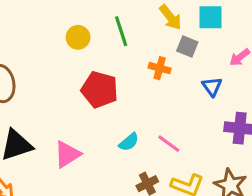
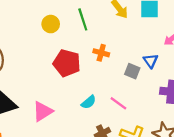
gray square: (187, 47) -> (132, 71), moved
orange cross: (160, 68) -> (101, 53), moved

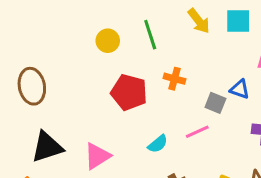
blue triangle: (151, 61) -> (240, 89), turned -35
pink line: (118, 103) -> (197, 132), moved, turned -60

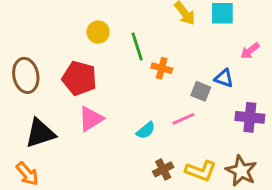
green line: (150, 35) -> (137, 46), moved
red pentagon: (129, 92) -> (79, 78), moved
pink triangle: (97, 156) -> (91, 119), moved

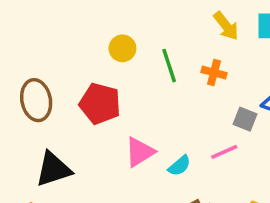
orange cross: (162, 68) -> (214, 73), moved
pink triangle: (91, 119) -> (140, 152), moved

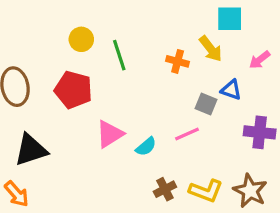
yellow arrow: (226, 26) -> (211, 49), moved
yellow circle: (122, 48) -> (81, 39), moved
green line: (169, 66) -> (119, 55), moved

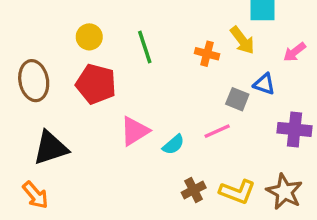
yellow circle: (81, 39) -> (89, 37), moved

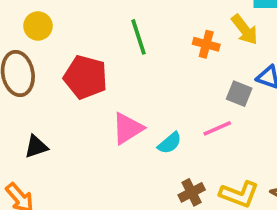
yellow circle: (89, 37) -> (38, 26), moved
black triangle: (51, 148) -> (36, 147), size x0.6

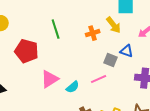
orange cross: (206, 44) -> (93, 33), turned -32

